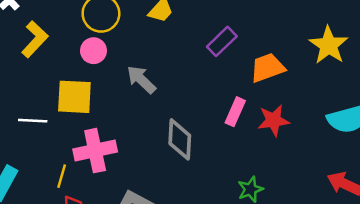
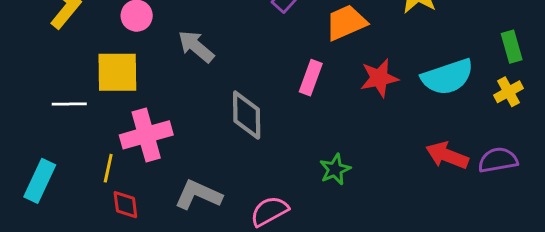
red star: (273, 120) -> (379, 78), moved

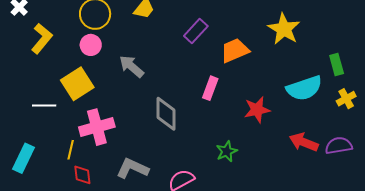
green rectangle: (512, 47) -> (337, 65), moved
yellow square: (117, 72) -> (77, 84), turned -32
red star: (379, 78) -> (257, 110), moved

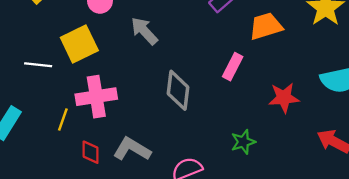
red diamond: (82, 175) -> (91, 152), moved

